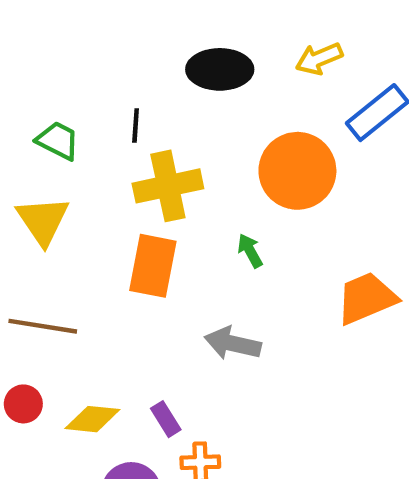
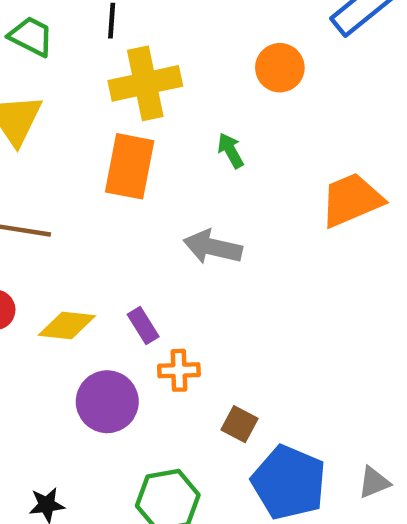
orange circle: (297, 171) -> (280, 68), size x0.6

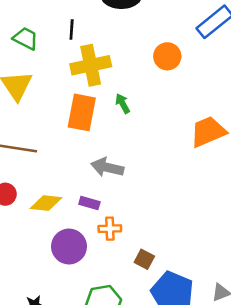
green arrow: (231, 151) -> (123, 104), moved
gray arrow: (213, 247) -> (107, 167), moved
purple rectangle: (143, 325) -> (89, 203), turned -42

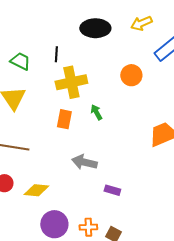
orange rectangle: (82, 112) -> (64, 119), size x0.7
purple rectangle: (89, 203) -> (112, 190), moved
orange cross: (110, 229) -> (88, 227), moved

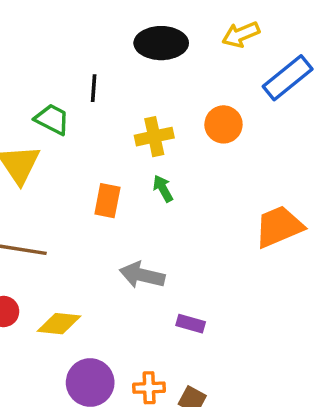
green trapezoid: (20, 61) -> (52, 119), moved
yellow cross: (71, 82) -> (154, 137), moved, size x0.7

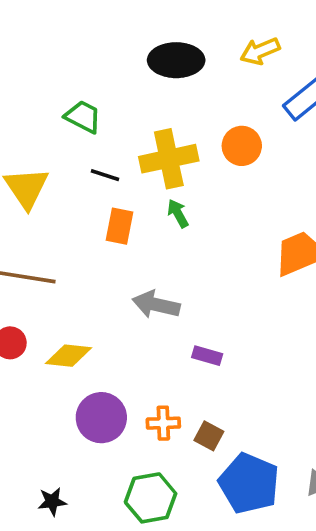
black line: (94, 88) -> (105, 175), moved, turned -76
green trapezoid: (52, 119) -> (83, 117), moved
yellow cross: (154, 137) -> (169, 159), size x1.4

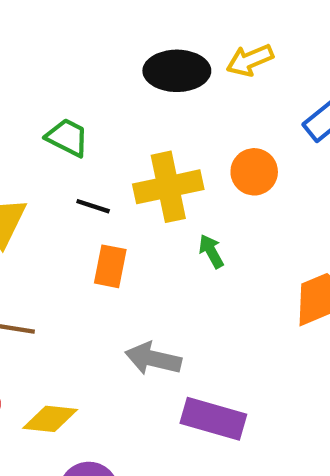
yellow arrow: (260, 51) -> (250, 60), moved
green arrow: (178, 213) -> (211, 251), moved
purple rectangle: (207, 356) -> (213, 419), size x1.8

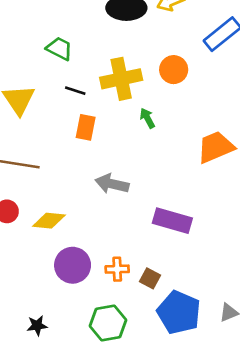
purple rectangle: (213, 419) -> (172, 221), moved

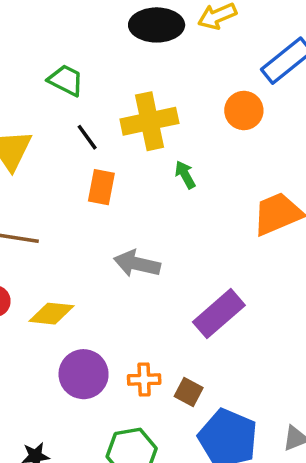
orange circle: (174, 70) -> (244, 111), moved
black line: (75, 91) -> (87, 137), turned 36
purple rectangle: (172, 221) -> (219, 314), turned -57

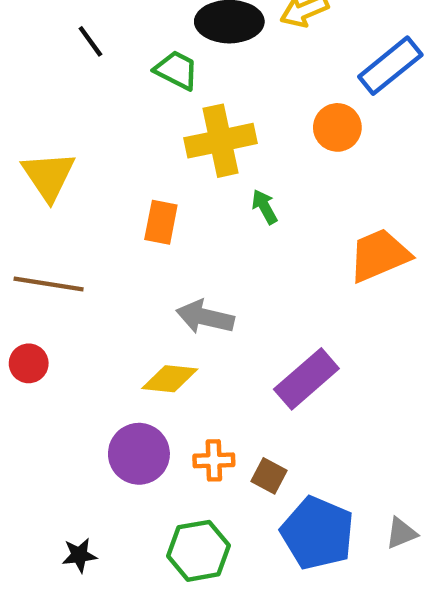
green trapezoid: (66, 80) -> (176, 70), moved
black line: (87, 137) -> (90, 41), moved
yellow diamond: (51, 314) -> (170, 379), moved

